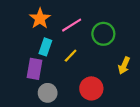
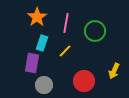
pink line: (72, 25) -> (66, 23), turned -48
yellow arrow: (124, 66) -> (114, 71), moved

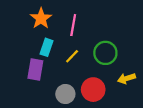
green circle: (95, 31) -> (105, 53), moved
yellow arrow: (114, 71) -> (126, 78), turned 49
gray circle: (44, 85) -> (65, 94), moved

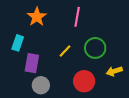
pink line: (73, 25) -> (77, 17), moved
cyan rectangle: (47, 47) -> (18, 43), moved
gray circle: (65, 94) -> (41, 85), moved

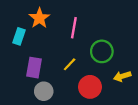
pink line: (77, 17) -> (74, 28), moved
cyan rectangle: (18, 43) -> (19, 36), moved
yellow line: (65, 51) -> (70, 64), moved

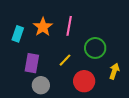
orange star: (39, 18) -> (43, 27), moved
yellow arrow: (122, 76) -> (114, 71), turned 126

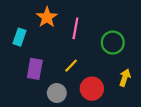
orange star: (43, 27) -> (47, 17), moved
green circle: (95, 48) -> (113, 43), moved
gray circle: (41, 85) -> (57, 93), moved

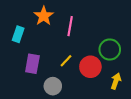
green circle: (113, 43) -> (110, 50), moved
yellow arrow: (125, 78) -> (116, 81), moved
red circle: (92, 89) -> (90, 67), moved

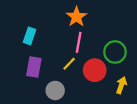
orange star: (44, 16) -> (77, 17), moved
pink line: (70, 26) -> (79, 42), moved
cyan rectangle: (18, 34) -> (29, 36), moved

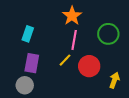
green circle: (115, 52) -> (108, 34), moved
gray circle: (55, 90) -> (25, 85), moved

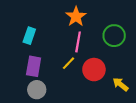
yellow arrow: (114, 80) -> (120, 84), turned -70
gray circle: (25, 85) -> (37, 90), moved

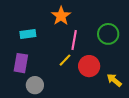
orange star: (76, 17) -> (61, 16), moved
cyan rectangle: (29, 36) -> (28, 34), turned 63
purple rectangle: (34, 66) -> (21, 63), moved

